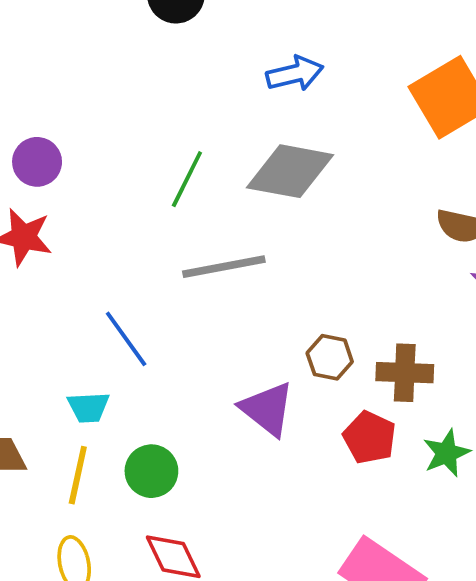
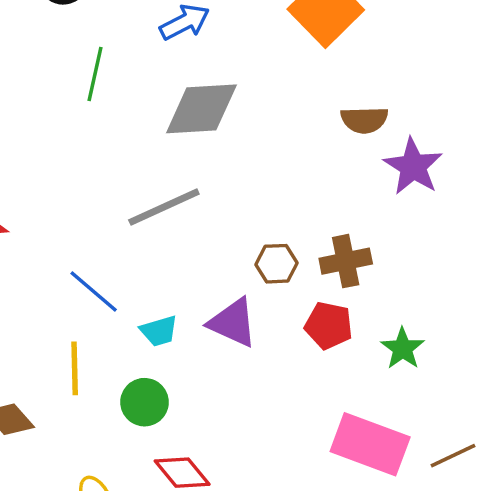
green line: (187, 179) -> (95, 74), moved
cyan trapezoid: (88, 407) -> (159, 331), moved
green star: (446, 453) -> (403, 348), moved
yellow line: (78, 475) -> (75, 368), moved

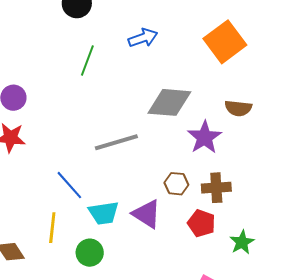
gray diamond: (201, 109) -> (169, 102), moved
purple star: (413, 166) -> (205, 137), moved
cyan trapezoid: (159, 331) -> (104, 213), size x1.4

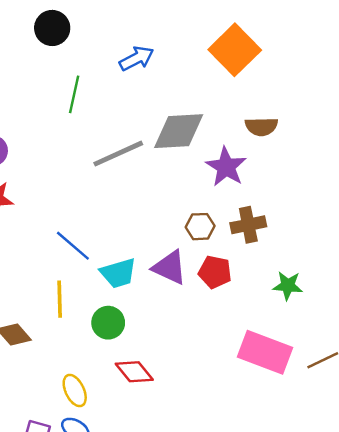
gray line: (116, 142) -> (118, 154), moved
red pentagon: (201, 223) -> (215, 272), moved
green star: (242, 242) -> (288, 286), turned -30

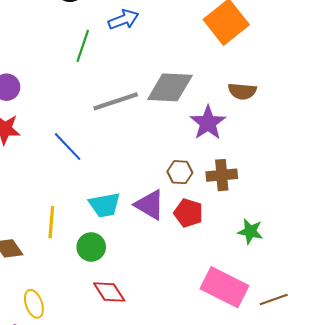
blue arrow: (137, 58) -> (124, 20), moved
blue line: (73, 246) -> (68, 147), moved
yellow ellipse: (75, 391) -> (34, 304), moved

